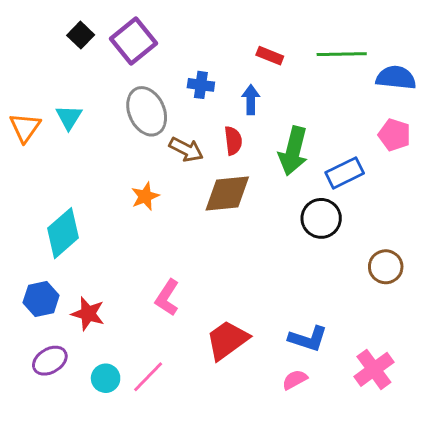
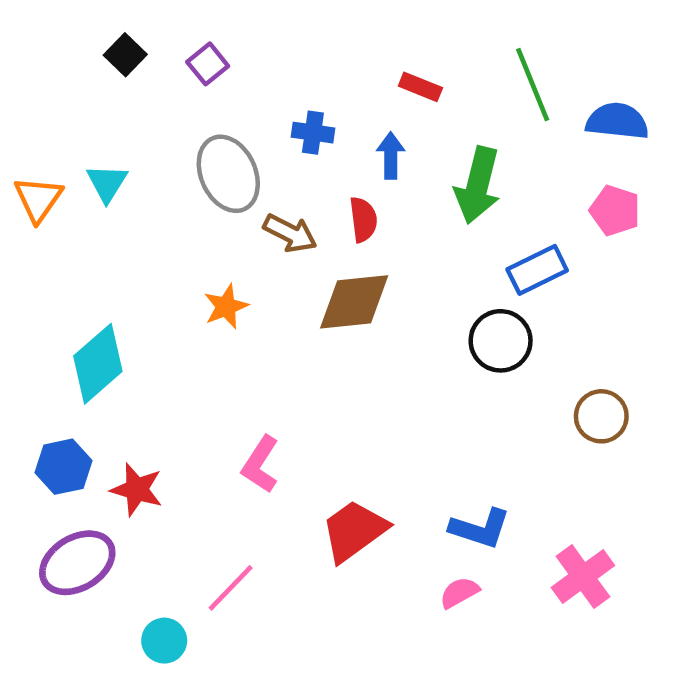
purple square: (133, 41) -> (208, 64), size x0.6
green line: (342, 54) -> (533, 85), turned 69
green arrow: (293, 151) -> (478, 185), moved
purple ellipse: (50, 361) -> (77, 563), size x1.4
cyan circle: (106, 378) -> (164, 641), moved

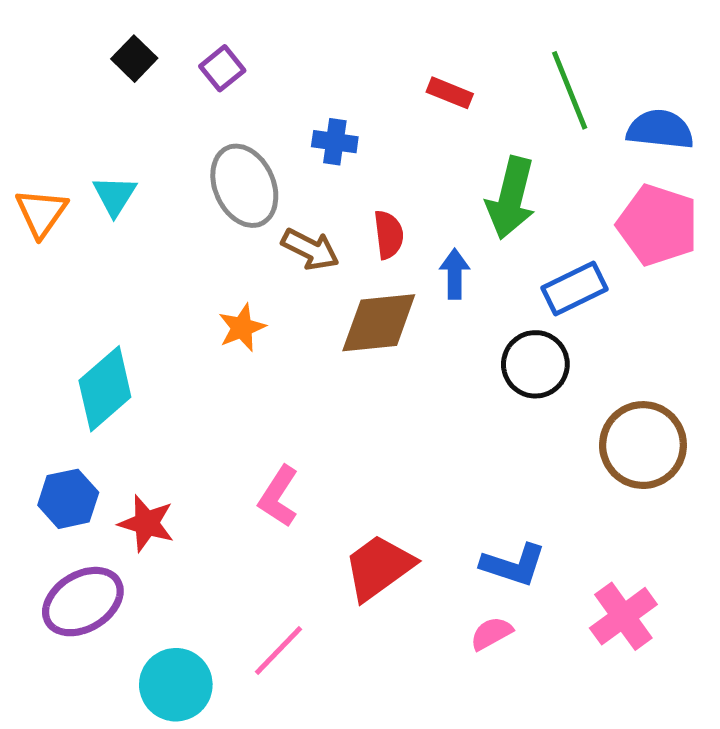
blue arrow: (391, 155) -> (455, 274), moved
pink pentagon: (615, 210) -> (658, 225), size x1.5
brown circle: (601, 416) -> (643, 445), size x1.5
pink line: (231, 588) -> (279, 650), moved
cyan circle: (164, 641) -> (176, 685), size x1.5

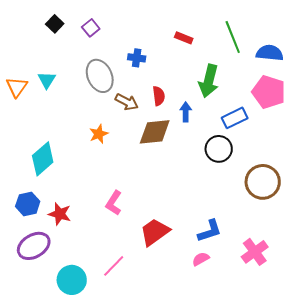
blue L-shape: (513, 565) -> (210, 231), turned -36

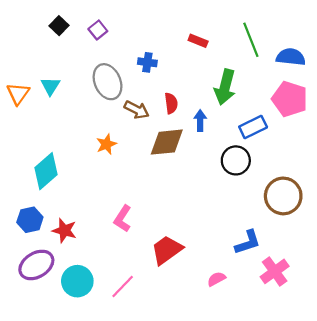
blue L-shape: (210, 231) -> (248, 242), moved
cyan circle: (72, 280) -> (77, 281), moved

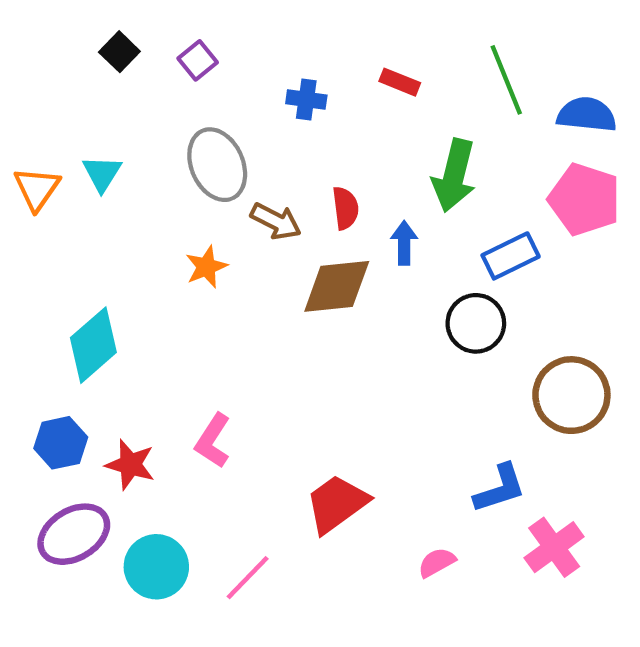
blue cross: (147, 62) -> (306, 99), moved
orange star: (106, 144) -> (206, 267), moved
pink L-shape: (123, 219) -> (213, 441), moved

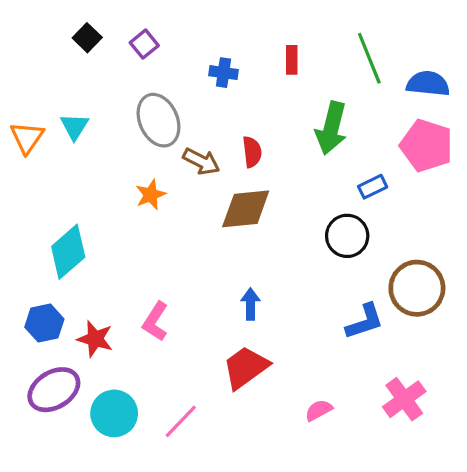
red rectangle: (400, 82) -> (292, 60), turned 68
blue arrow: (404, 243) -> (250, 304), moved
blue rectangle: (511, 256) -> (373, 187), size x0.7
blue L-shape: (500, 489) -> (365, 321), moved

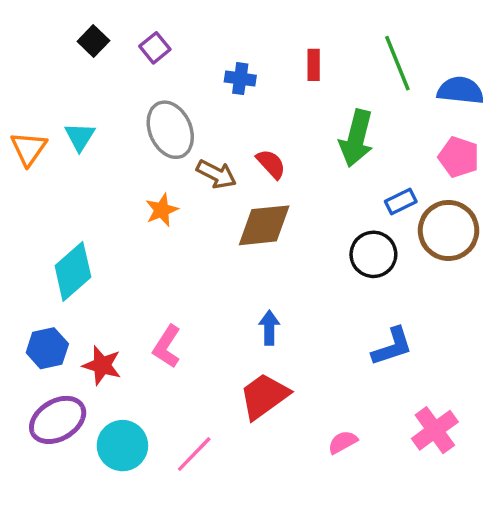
pink pentagon: (426, 146) -> (459, 157), size x0.7
red semicircle: (252, 152) -> (271, 164), turned -36
brown circle: (417, 288) -> (449, 230), moved

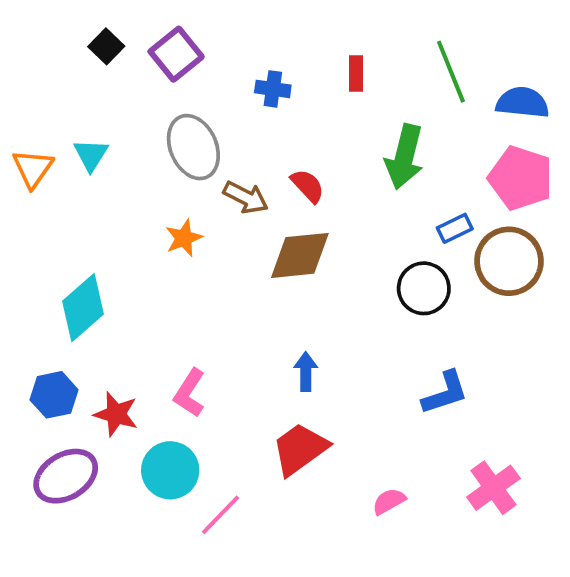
purple square: (155, 48) -> (176, 54), size x1.5
pink pentagon: (459, 157) -> (521, 178), size x1.4
cyan circle: (122, 446) -> (170, 470), moved

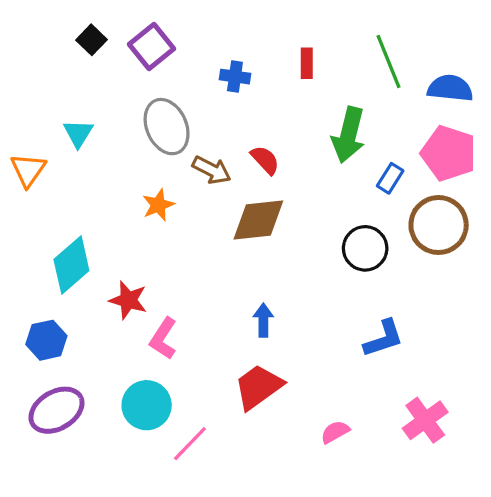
orange triangle: (33, 168) -> (28, 170), moved
blue rectangle: (455, 228) -> (390, 178), moved, turned -32
red star: (116, 414) -> (128, 300), moved

